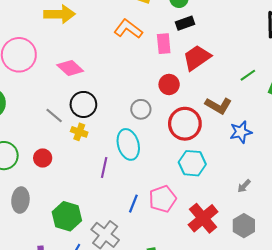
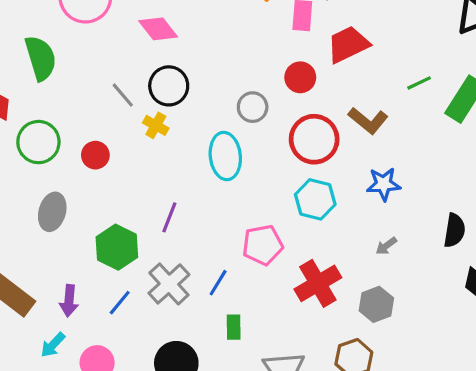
blue star: (241, 132) -> (383, 184), moved
purple line: (104, 168) -> (169, 217), moved
blue line: (133, 204) -> (218, 283), moved

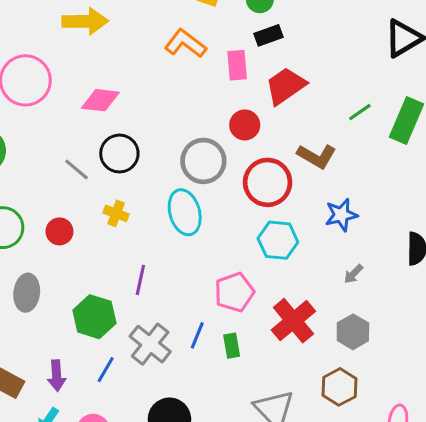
pink diamond: (158, 29) -> (100, 100), turned -36
gray circle: (253, 107) -> (203, 161), size x1.5
yellow cross: (156, 125) -> (116, 213), moved
green rectangle: (234, 327) -> (232, 346), moved

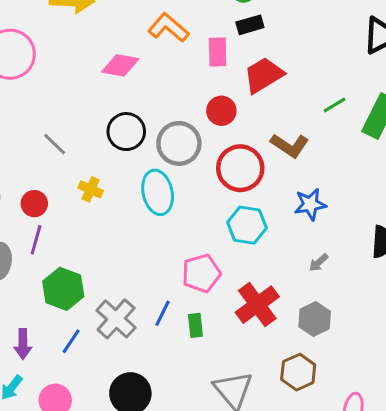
pink diamond: (100, 100) -> (120, 65), moved
black circle: (119, 154) -> (126, 132), moved
purple line: (140, 280) -> (36, 240), moved

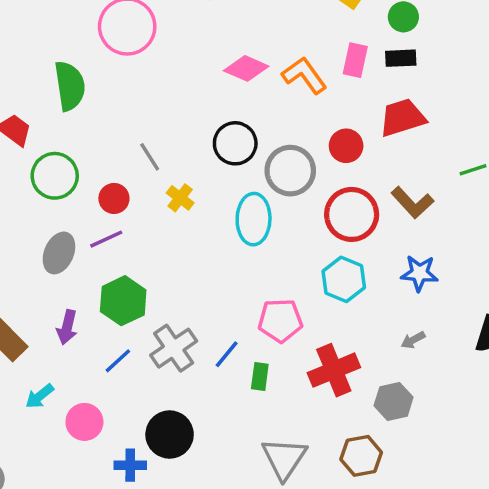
orange L-shape: (168, 28) -> (304, 75), moved
pink rectangle: (218, 52) -> (355, 60), moved
gray line: (55, 144) -> (150, 157), moved
purple line: (36, 240) -> (106, 239), turned 36
purple arrow: (23, 344) -> (67, 327), moved

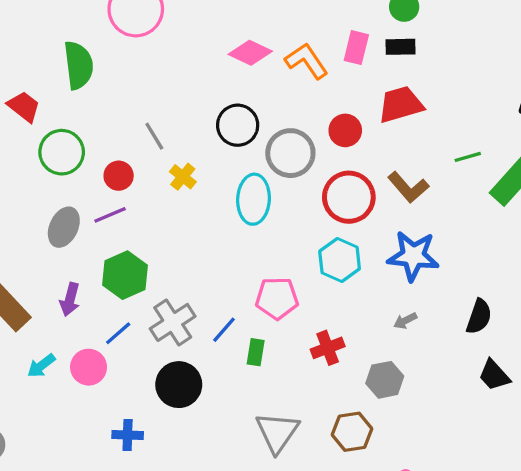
blue star: (419, 273) -> (413, 256), size x1.4
red cross: (334, 370) -> (328, 348), size x0.7
pink circle: (84, 422) -> (89, 367), moved
black circle: (170, 435) -> (179, 385), moved

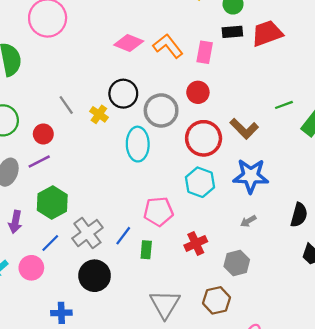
pink rectangle: (356, 48) -> (205, 52), moved
red trapezoid: (401, 104) -> (267, 33), moved
yellow cross: (183, 177) -> (99, 114), moved

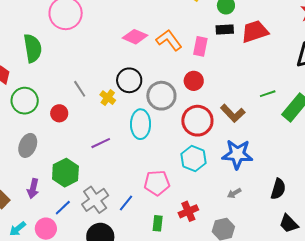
purple line: (39, 161) -> (101, 143), moved
green rectangle: (146, 250) -> (158, 223), moved

